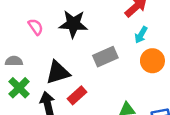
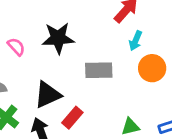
gray rectangle: (105, 57) -> (99, 70), turned 30

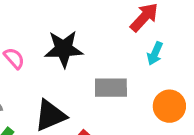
orange circle: (152, 68) -> (169, 106), moved

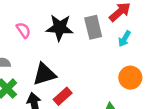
gray rectangle: (111, 88) -> (93, 27), moved, turned 70

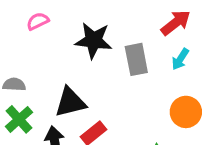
gray rectangle: (93, 27) -> (136, 59), moved
pink semicircle: (23, 30) -> (38, 21), moved, turned -84

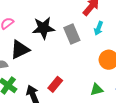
black triangle: (70, 102) -> (20, 50), moved

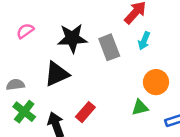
black triangle: (20, 50) -> (57, 74), moved
green triangle: (97, 90) -> (140, 107), moved

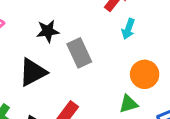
black star: (72, 38) -> (48, 31), size x0.7
gray rectangle: (109, 47) -> (79, 53), moved

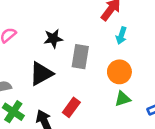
gray rectangle: (79, 53) -> (80, 57), turned 35
orange circle: (145, 74) -> (119, 72), moved

